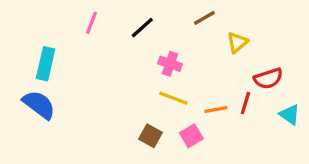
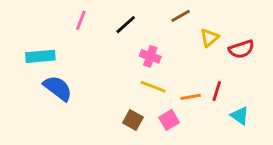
cyan rectangle: (46, 64) -> (40, 56), turned 72
red semicircle: (268, 78) -> (241, 49), moved
blue semicircle: (39, 105) -> (58, 88), moved
cyan triangle: (290, 115) -> (240, 116), moved

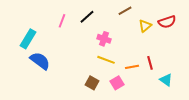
pink line: (81, 20) -> (62, 21), moved
red semicircle: (241, 49) -> (167, 22), moved
cyan rectangle: (40, 56) -> (28, 39), turned -54
red line: (217, 91) -> (150, 63), turned -32

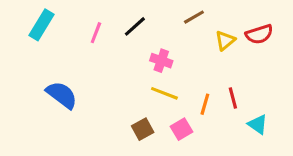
cyan rectangle: (28, 39) -> (42, 25), moved
orange line: (132, 67) -> (205, 104), turned -64
brown square: (92, 83) -> (143, 129), turned 32

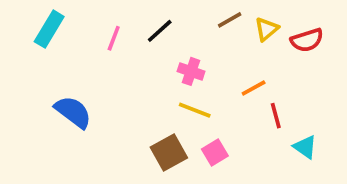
yellow triangle: (225, 40) -> (266, 29), moved
orange line: (205, 104) -> (254, 88), moved, turned 45
brown square: (143, 129) -> (169, 152), size x1.4

